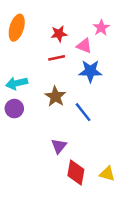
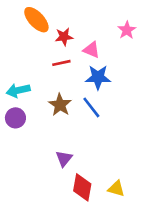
orange ellipse: (17, 28) -> (36, 20), moved, turned -60
pink star: (101, 28) -> (127, 30), moved
blue line: (83, 112) -> (91, 107), moved

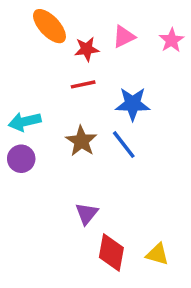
pink triangle: (91, 50) -> (124, 37), moved, turned -48

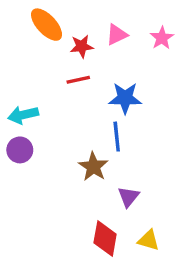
brown star: (81, 141) -> (93, 167), moved
blue line: (124, 145) -> (117, 137), turned 32
purple triangle: (87, 214) -> (128, 197), moved

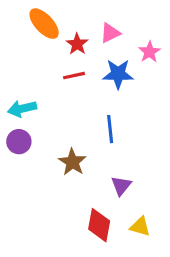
pink star: (162, 38) -> (150, 52), moved
red star: (82, 46) -> (77, 44), turned -30
blue star: (125, 98) -> (118, 74), moved
brown star: (93, 167) -> (72, 162), moved

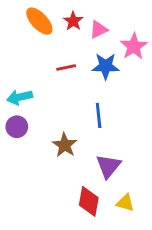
red star: (77, 44) -> (73, 21), moved
pink star: (150, 52) -> (134, 46), size x1.4
purple triangle: (121, 186) -> (108, 166), size x1.4

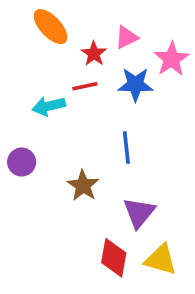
red star: (73, 21) -> (94, 54), moved
cyan arrow: (20, 97) -> (49, 106), moved
yellow triangle: (125, 203) -> (161, 260), size x1.4

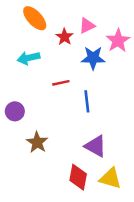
red line: (85, 86) -> (61, 83), moved
cyan arrow: (49, 106) -> (28, 58), moved
brown star: (83, 186) -> (37, 142), moved
purple triangle: (139, 213) -> (96, 146), turned -40

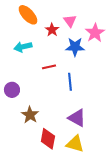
pink triangle: (87, 26) -> (70, 21), turned -40
red diamond: (78, 177) -> (48, 139), moved
yellow triangle: (110, 178) -> (75, 144), moved

